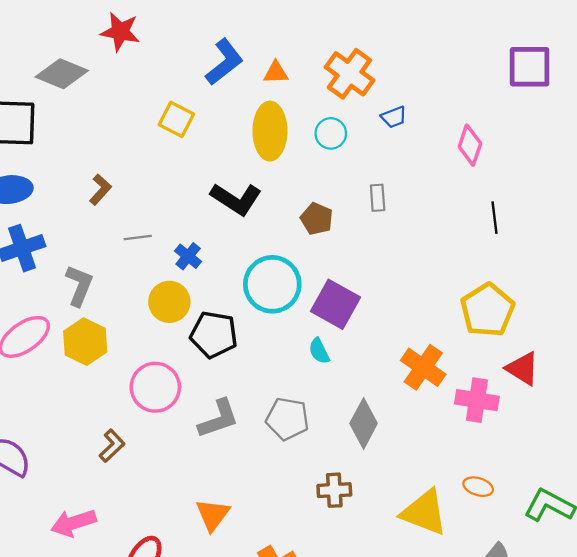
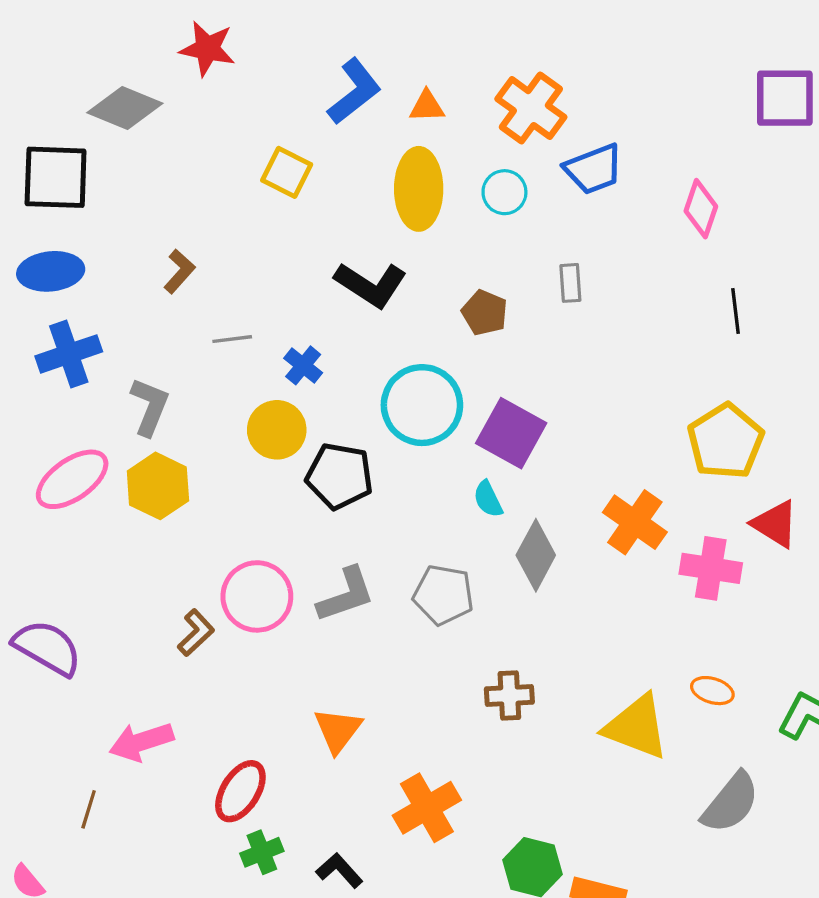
blue trapezoid: (394, 117) -> (594, 169), size x1.6
pink circle: (155, 387) -> (257, 596), moved
gray diamond: (364, 423) -> (536, 555), moved

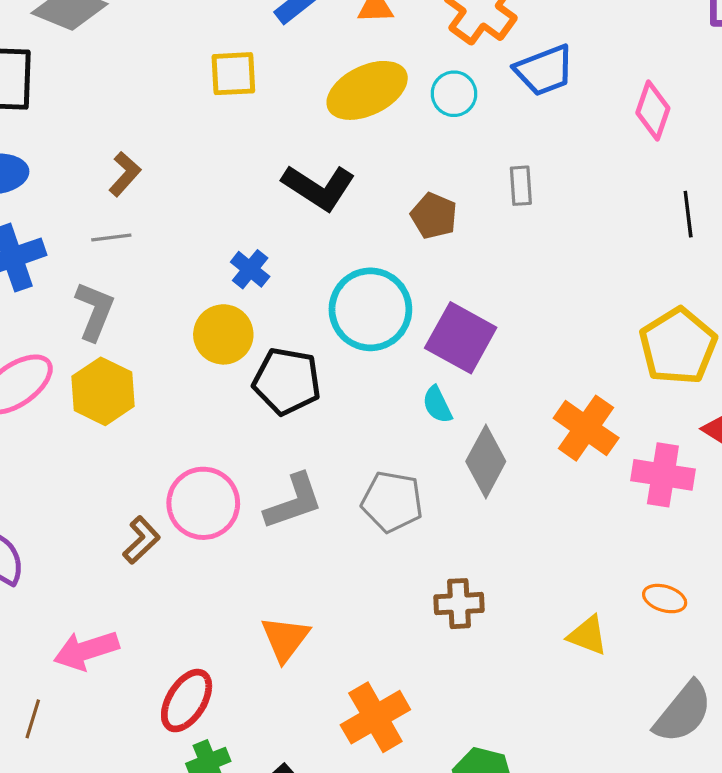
yellow square: (287, 172) -> (233, 74), turned -30
yellow ellipse: (419, 189) -> (367, 90), turned 64
gray line: (232, 339) -> (111, 237), moved
yellow triangle: (636, 727) -> (588, 635), size x0.6

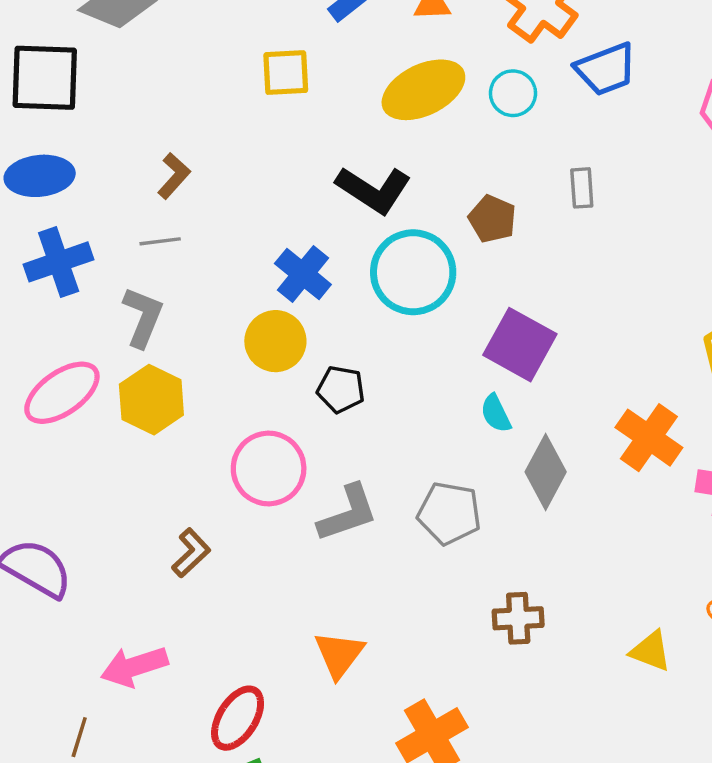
blue cross: (250, 269) -> (303, 274), size x1.4
cyan circle: (370, 309) -> (413, 272), moved
black pentagon: (287, 381) -> (341, 389), size x0.7
pink circle: (203, 503) -> (269, 468), moved

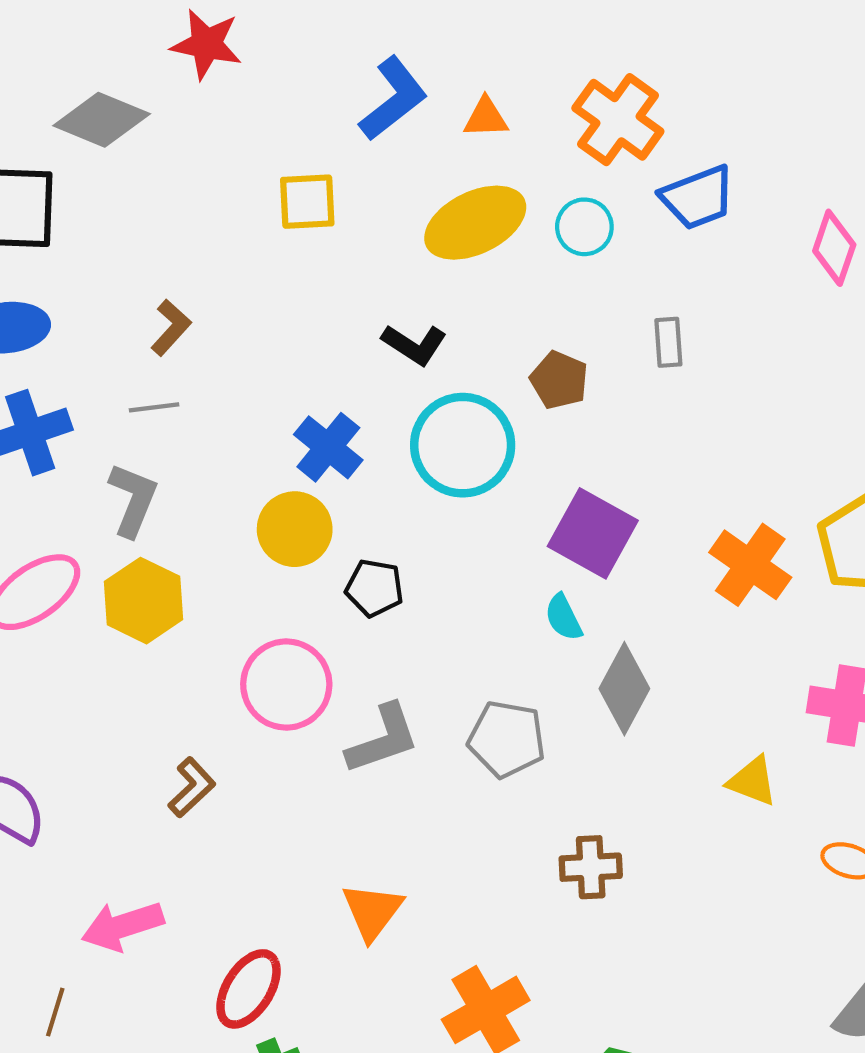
black L-shape: (374, 190) -> (414, 344), size x0.7
orange cross: (649, 438) -> (750, 565), moved
yellow triangle: (651, 651) -> (752, 781), moved

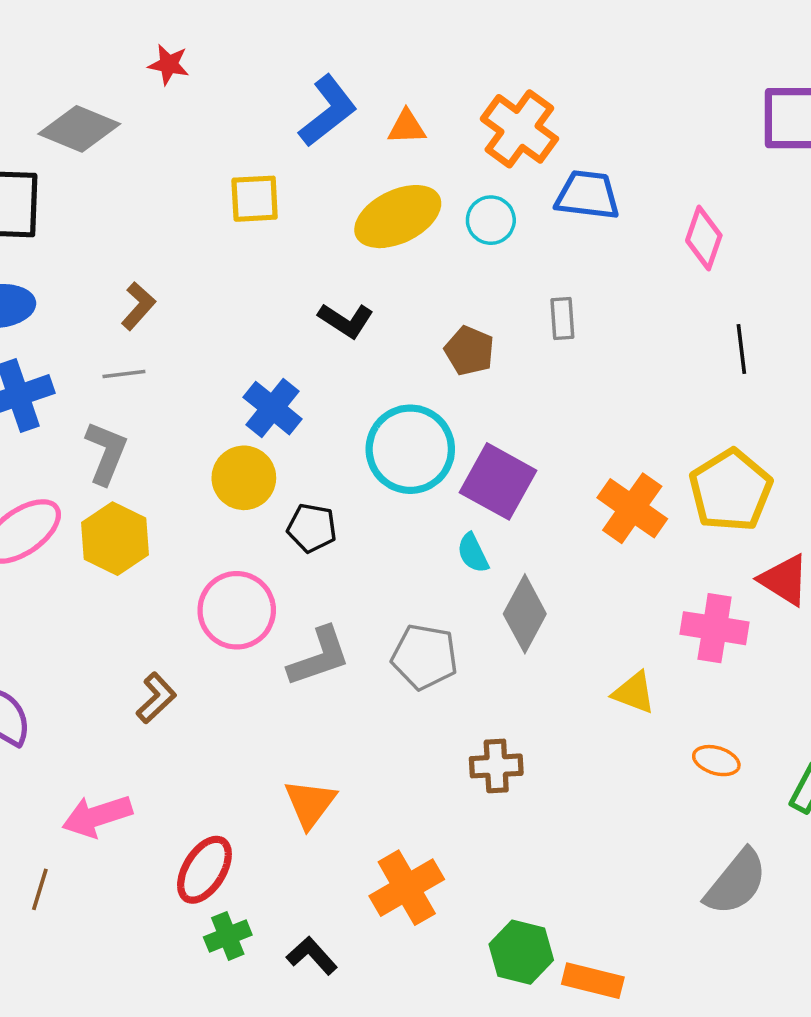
red star: (206, 44) -> (169, 64), size x0.7
blue trapezoid: (698, 197) -> (587, 195), turned -152
cyan circle: (463, 445) -> (410, 449), moved

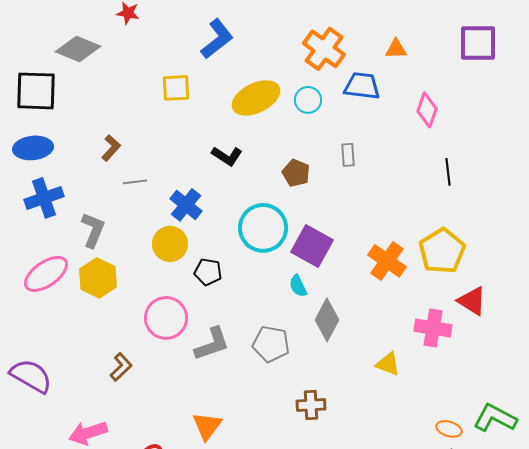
orange triangle: (407, 127) -> (396, 49), moved
gray line: (124, 374) -> (135, 182), moved
orange ellipse: (716, 761) -> (449, 429), moved

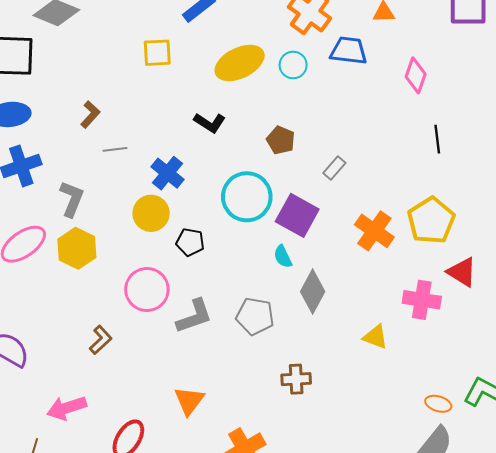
gray rectangle: (348, 155) -> (334, 168), moved, turned 45

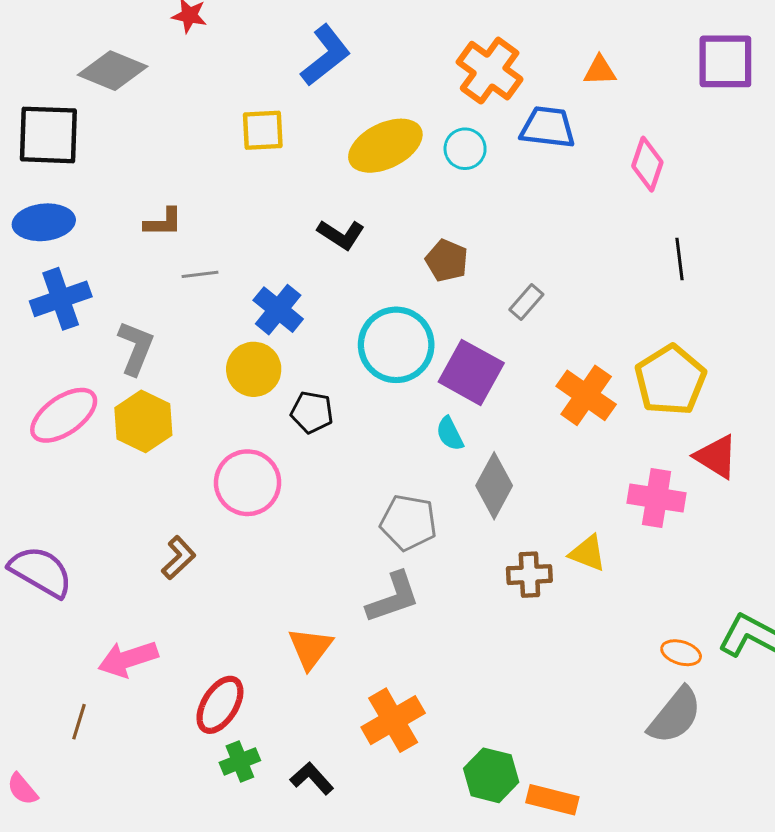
brown L-shape: (90, 114) -> (163, 222), turned 48
gray L-shape: (194, 316) -> (393, 598), moved
brown cross: (296, 379) -> (529, 575), moved

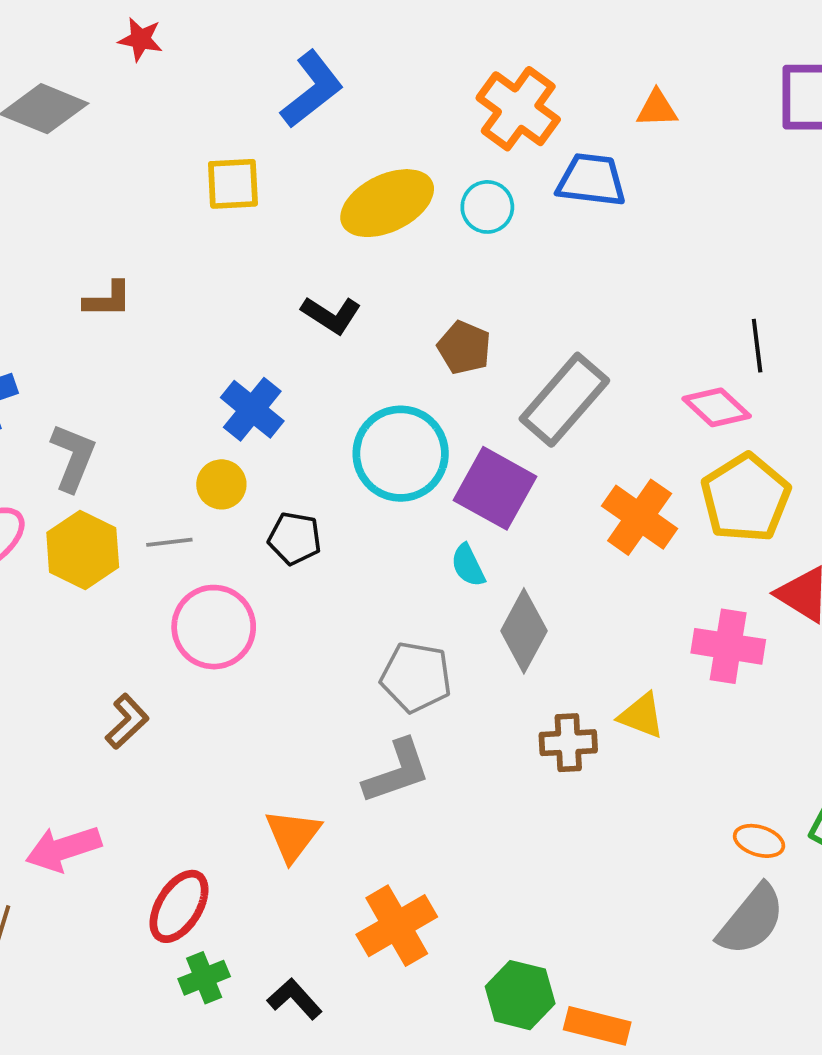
pink diamond: (647, 164) -> (717, 407), moved, turned -66
gray line: (200, 274) -> (169, 542), moved
gray rectangle: (526, 302) -> (564, 400), size x2.0
yellow circle: (254, 369) -> (221, 484), size x0.7

